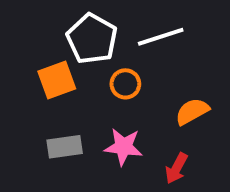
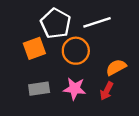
orange circle: (125, 84) -> (76, 51), size x1.5
red arrow: (176, 168) -> (107, 91), moved

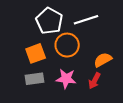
orange square: (34, 48) -> (36, 53), moved

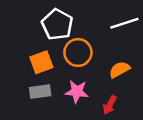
white line: (86, 20) -> (124, 23), moved
red arrow: (94, 81) -> (110, 105), moved

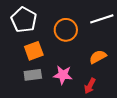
white pentagon: (57, 24) -> (24, 20), moved
orange circle: (78, 52) -> (66, 30), moved

